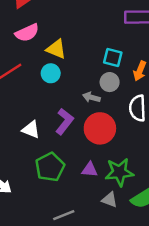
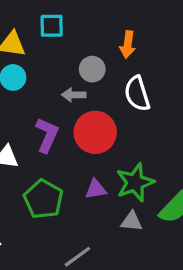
cyan square: (113, 57) -> (52, 26), moved

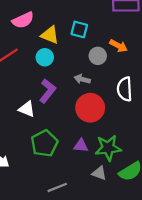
orange arrow: (128, 45) -> (119, 46), moved, turned -84
gray circle: (92, 69) -> (98, 56), moved
purple L-shape: (47, 135) -> (47, 91), moved

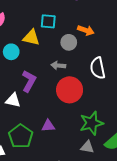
yellow triangle: (50, 35) -> (31, 38), moved
cyan circle: (45, 57) -> (11, 52), moved
green pentagon: (44, 143) -> (21, 136), moved
purple triangle: (81, 146) -> (48, 126), moved

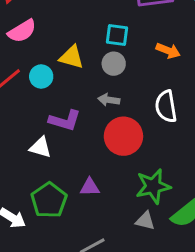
cyan square: (48, 21) -> (117, 35), moved
orange arrow: (86, 30) -> (168, 51), moved
gray circle: (69, 42) -> (114, 64), moved
purple L-shape: (29, 81) -> (65, 120), turned 75

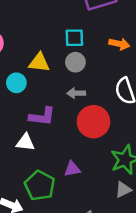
gray triangle: (145, 221) -> (123, 190), turned -30

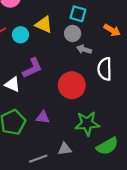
gray arrow: (76, 93) -> (84, 49), moved
purple L-shape: (42, 116) -> (32, 68), turned -50
gray triangle: (123, 190) -> (65, 149), moved

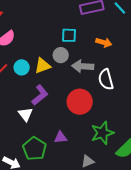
yellow triangle: (44, 25) -> (43, 66), moved, turned -30
gray circle: (73, 33) -> (61, 55), moved
gray arrow: (84, 49) -> (83, 66), size x1.5
white triangle: (12, 84) -> (26, 114), turned 42

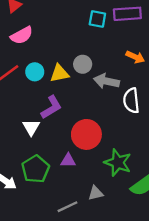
cyan square: (69, 35) -> (97, 19), moved
red circle: (80, 102) -> (86, 134), moved
green star: (102, 133) -> (118, 163), turned 30

